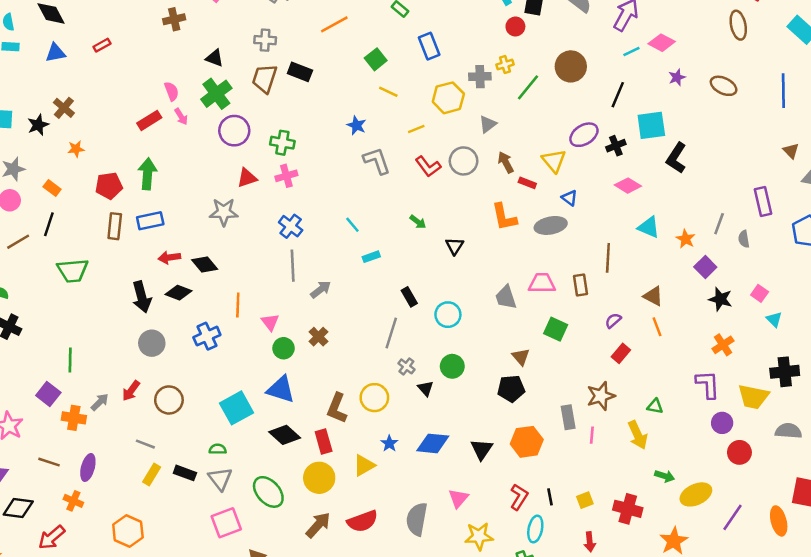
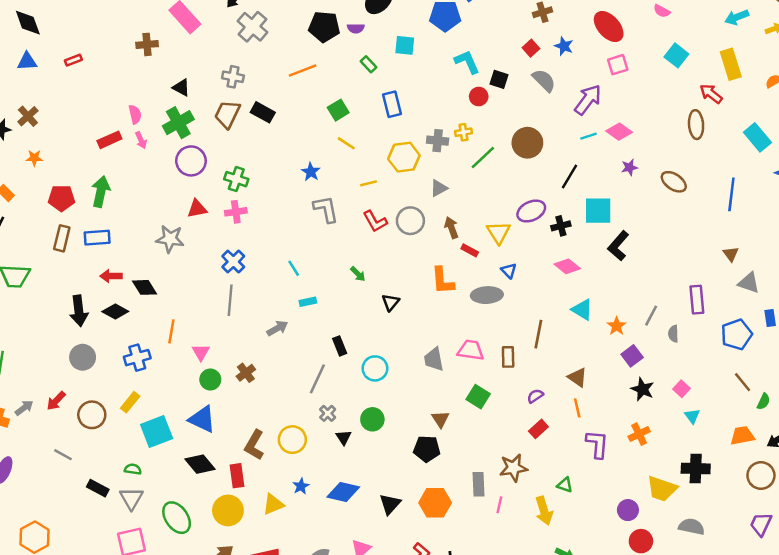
gray arrow: (321, 289) -> (277, 328), moved
purple L-shape: (708, 384) -> (597, 444), moved
yellow rectangle: (152, 475) -> (130, 402), moved

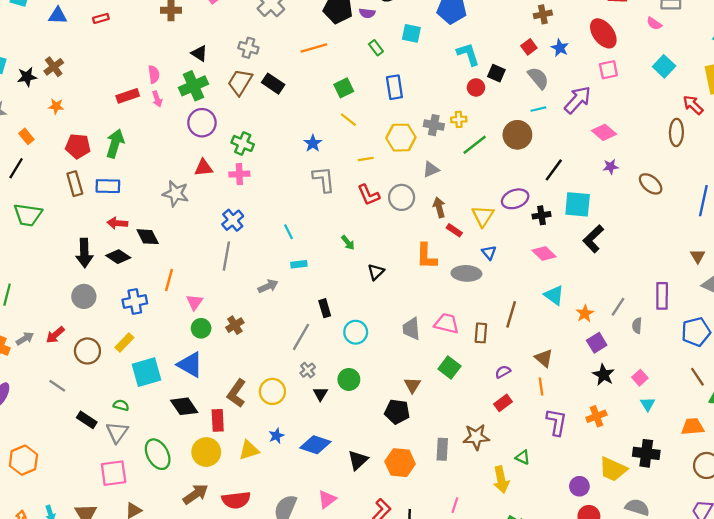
cyan line: (589, 136) -> (538, 109), moved
brown rectangle: (62, 238) -> (75, 184), turned -35
pink line: (499, 505) -> (455, 505), moved

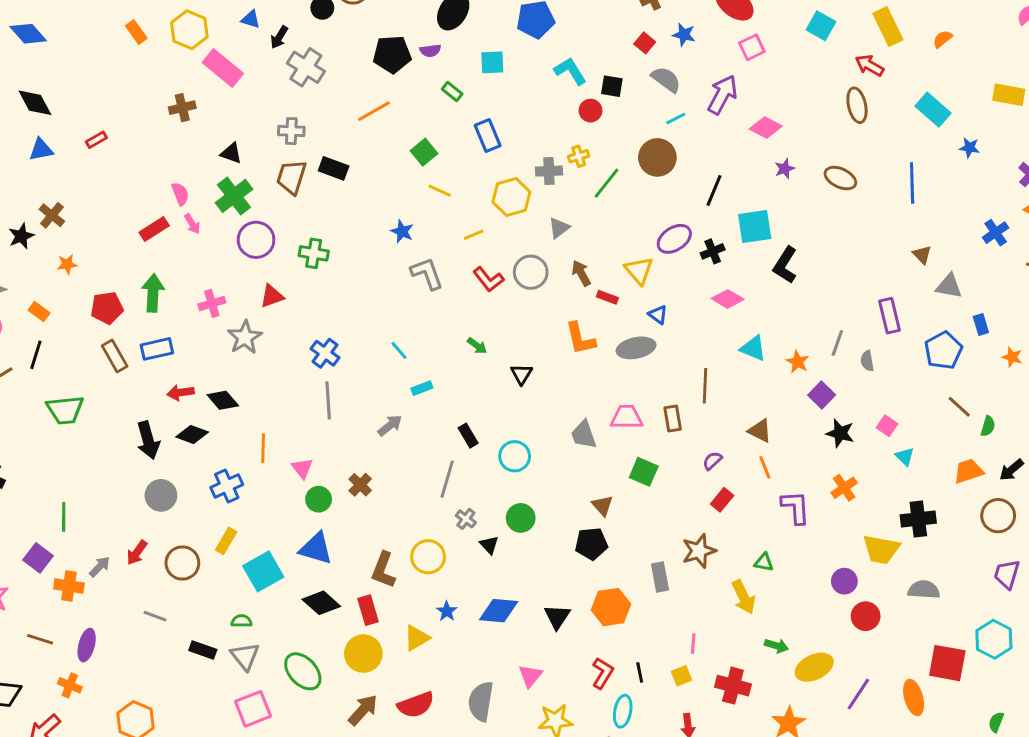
pink cross: (239, 174) -> (212, 303), moved
gray star: (176, 194) -> (245, 337), turned -30

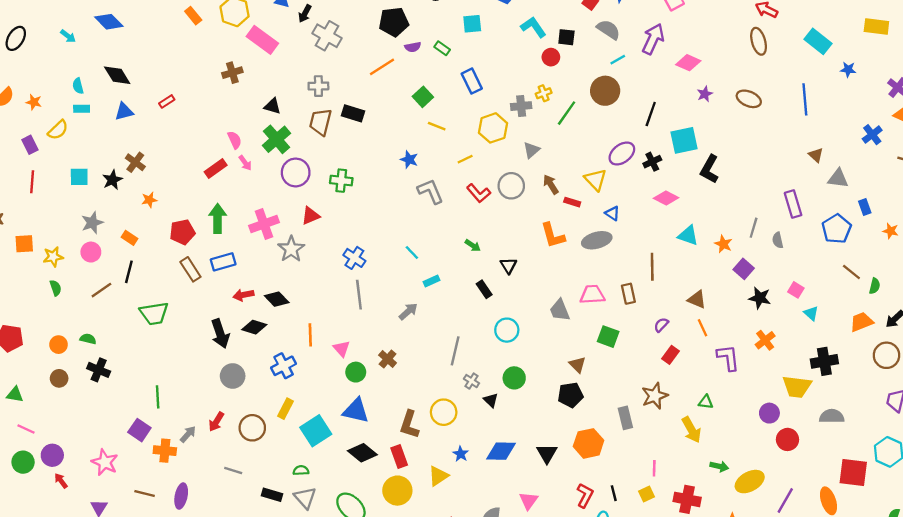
purple semicircle: (430, 51) -> (413, 47), moved
pink cross: (212, 303) -> (264, 224), size x1.4
black rectangle: (468, 436) -> (484, 289), moved

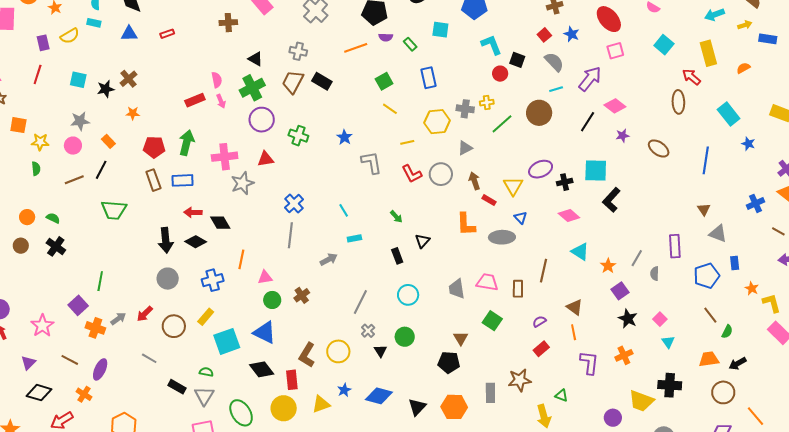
black line: (651, 114) -> (588, 122), moved
blue star: (409, 160) -> (344, 137), moved
pink triangle: (342, 349) -> (265, 277), turned 49

